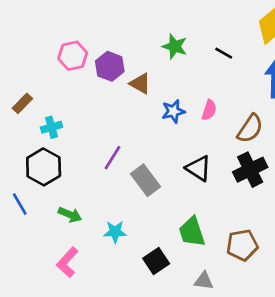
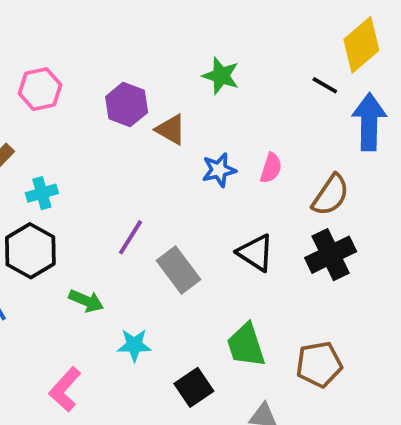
black line: (224, 53) -> (325, 85), moved
pink hexagon: (73, 56) -> (40, 89), moved
green arrow: (70, 215) -> (86, 301), moved

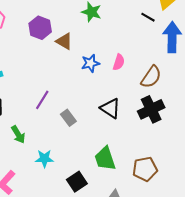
gray rectangle: (179, 270) -> (68, 118), size x0.7
green arrow: (86, 301) -> (18, 134), turned 36

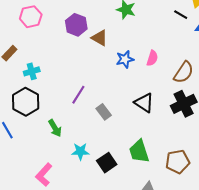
black square: (77, 182) -> (107, 163), moved

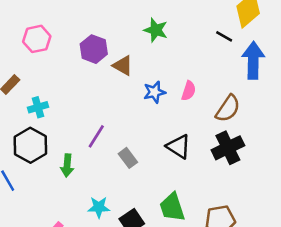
green arrow: (55, 128) -> (67, 165), moved, turned 36

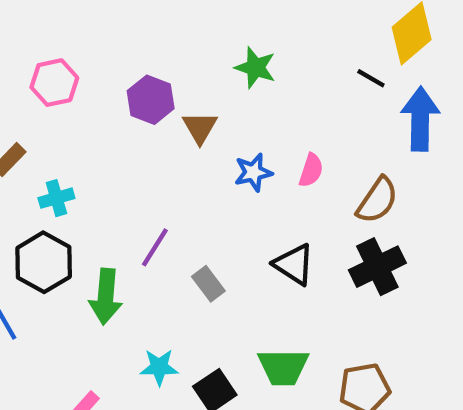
brown triangle: (123, 66) -> (200, 127), turned 30
green arrow: (67, 165) -> (106, 297), size x1.4
green trapezoid: (172, 207) -> (283, 367), turned -72

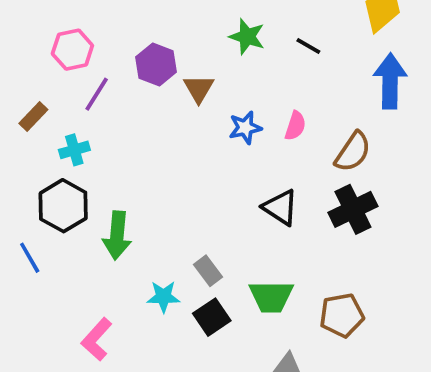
black line: (371, 78) -> (308, 46), moved
purple line: (155, 247) -> (97, 94), moved
gray rectangle: (208, 284) -> (208, 271), moved

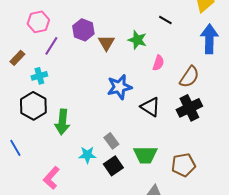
green star: (247, 37) -> (137, 40), moved
blue star: (245, 128) -> (119, 87), moved, size x1.4
blue line: (30, 258) -> (15, 148), moved

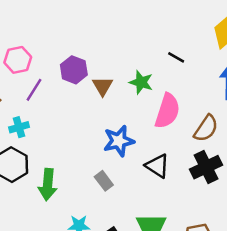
pink semicircle: (158, 63) -> (167, 111), size x1.8
gray rectangle: (111, 141) -> (104, 181), moved

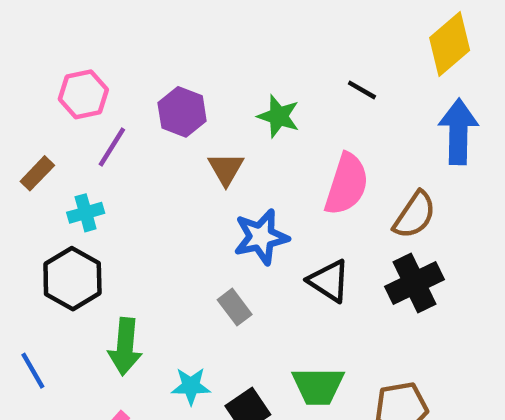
green star: (141, 82) -> (279, 116), moved
brown triangle: (103, 86) -> (226, 169), moved
green arrow: (48, 185) -> (125, 347), moved

